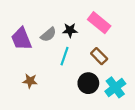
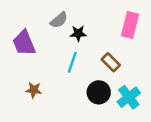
pink rectangle: (99, 23) -> (130, 25), moved, turned 65
gray semicircle: (48, 35) -> (59, 20), moved

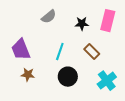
black star: (78, 33) -> (82, 24), moved
purple trapezoid: (24, 43) -> (21, 50), moved
black circle: (99, 92) -> (68, 77), moved

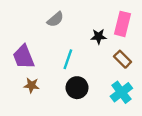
black star: (82, 24) -> (99, 36), moved
brown rectangle: (92, 52) -> (123, 59), moved

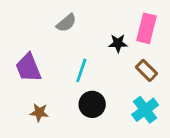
brown star: (31, 85) -> (39, 113), moved

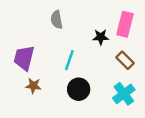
gray semicircle: (66, 23) -> (57, 20), turned 120
purple trapezoid: (28, 68) -> (24, 58), turned 36
brown star: (39, 113) -> (33, 86), moved

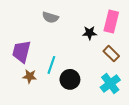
gray semicircle: (57, 20) -> (50, 17), turned -63
cyan line: (69, 60) -> (51, 65), moved

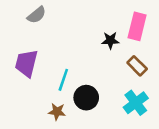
gray semicircle: (50, 17) -> (37, 15), moved, turned -56
brown star: (30, 76) -> (57, 112), moved

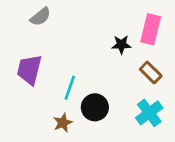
brown star: (57, 112) -> (63, 123), turned -30

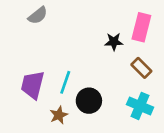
purple trapezoid: (29, 70) -> (33, 85), moved
cyan cross: (149, 113) -> (140, 106), turned -30

